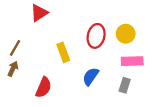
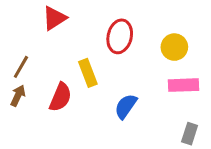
red ellipse: (96, 36) -> (120, 36), moved
gray rectangle: (125, 85) -> (190, 134), moved
red semicircle: (44, 87) -> (60, 97), moved

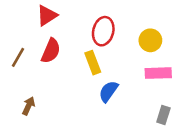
yellow rectangle: (88, 73) -> (93, 63), moved
brown arrow: (18, 96) -> (29, 106), moved
red semicircle: (60, 97) -> (51, 51), moved

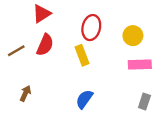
brown line: (18, 57) -> (16, 51), turned 30
blue semicircle: (108, 91) -> (84, 99), moved

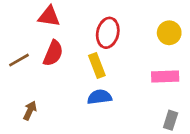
red triangle: (42, 14) -> (49, 16), turned 42
yellow circle: (133, 36) -> (169, 33), moved
blue semicircle: (84, 99) -> (100, 97), moved, turned 48

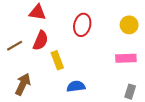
yellow rectangle: (97, 66) -> (57, 60), moved
blue semicircle: (100, 97) -> (76, 86), moved
brown arrow: (30, 111) -> (23, 84), size x1.5

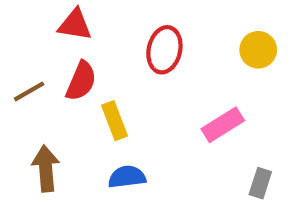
pink rectangle: (126, 58) -> (223, 125), moved, turned -30
brown arrow: (23, 84) -> (46, 169), turned -30
blue semicircle: (76, 86) -> (127, 177), moved

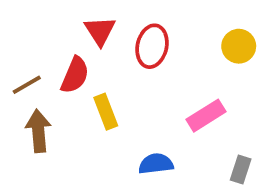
red triangle: (75, 25) -> (100, 31), moved, turned 48
brown arrow: (46, 169) -> (38, 131), moved
blue semicircle: (127, 177) -> (156, 164), moved

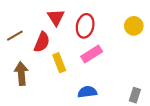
brown line: (27, 85) -> (15, 36), moved
pink rectangle: (206, 116) -> (92, 54), moved

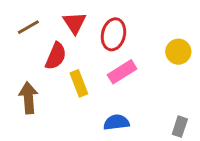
yellow circle: (134, 26) -> (178, 52), moved
brown line: (15, 36) -> (28, 27), moved

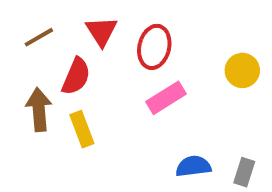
yellow rectangle: (79, 83) -> (82, 129), moved
brown arrow: (28, 98) -> (39, 110), moved
blue semicircle: (116, 122) -> (193, 166), moved

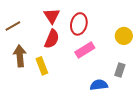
brown line: (39, 37) -> (13, 26), moved
red semicircle: (76, 76) -> (52, 39), moved
gray rectangle: (244, 172) -> (120, 70), moved

